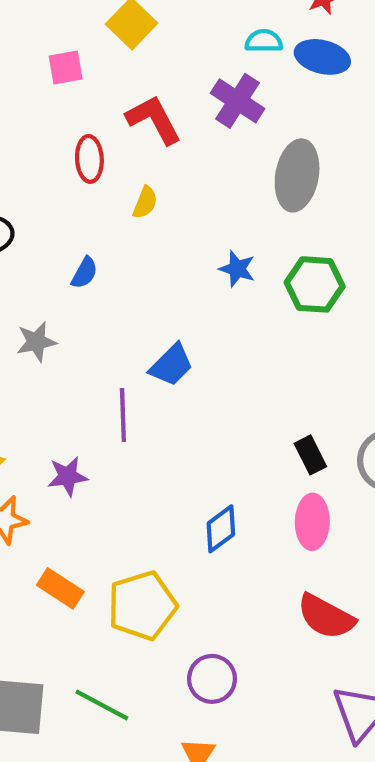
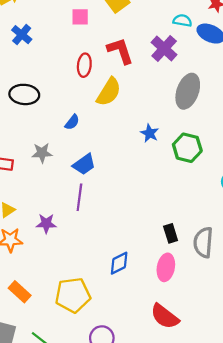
yellow semicircle: (145, 202) -> (109, 92), size x1.8
blue trapezoid: (171, 365) -> (84, 164), moved
orange rectangle: (60, 588) -> (20, 292), moved

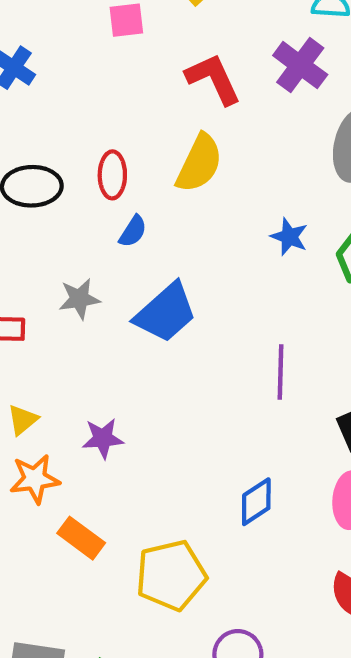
red ellipse: (84, 65) -> (112, 175), moved
blue trapezoid: (84, 164) -> (166, 313), size x1.4
purple line: (79, 197) -> (280, 372), moved
orange rectangle: (20, 292) -> (81, 538), moved

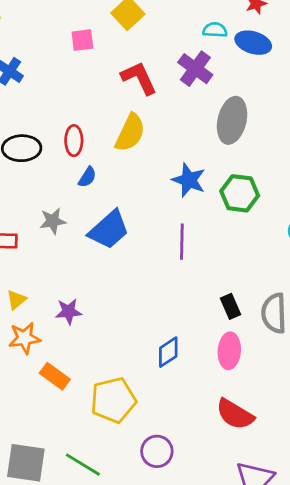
blue star: (289, 237) -> (189, 180), size x1.4
purple line: (280, 372) -> (182, 242), moved

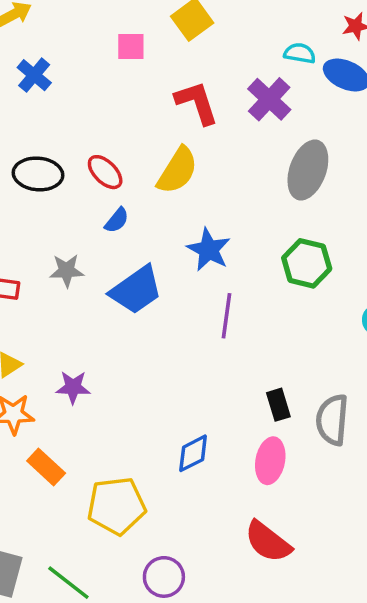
red ellipse: (74, 141) -> (105, 172), turned -52
blue star: (189, 180) -> (209, 250), moved

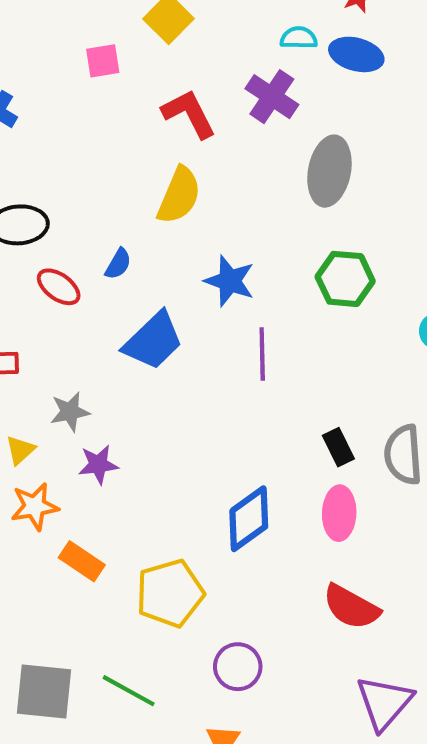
red ellipse: (105, 172) -> (59, 287), moved
gray star: (67, 271) -> (70, 412), moved
blue diamond: (193, 453) -> (249, 519), size x1.4

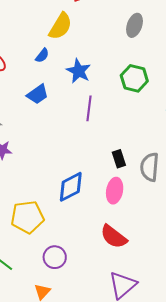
gray ellipse: (329, 171) -> (135, 25), size x0.7
blue semicircle: (118, 264) -> (42, 55), moved
blue trapezoid: (153, 341) -> (38, 94), size x0.7

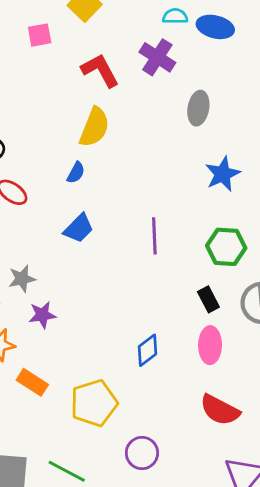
blue star: (79, 71) -> (223, 174), moved, turned 30
green hexagon: (134, 78) -> (226, 247), moved
blue diamond: (71, 187) -> (147, 350), size x0.7

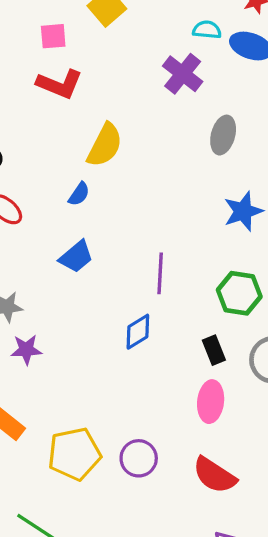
red L-shape: (100, 70) -> (60, 84), moved, turned 135
blue diamond: (147, 350) -> (138, 332), moved
purple circle: (142, 453) -> (139, 458), moved

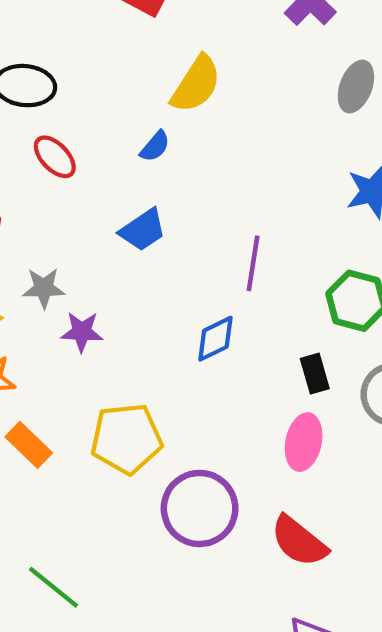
purple star: (26, 350) -> (82, 332), moved
yellow pentagon: (74, 454) -> (126, 439), moved
purple circle: (139, 458) -> (200, 508), size x1.5

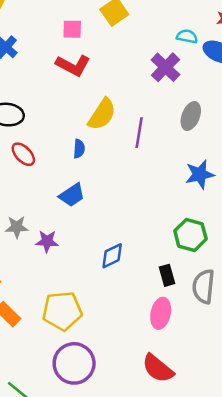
blue semicircle: (155, 146) -> (79, 149), turned -36
purple line: (253, 263) -> (139, 133), moved
purple star: (82, 332) -> (47, 241), moved
purple circle: (200, 508) -> (74, 363), moved

